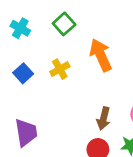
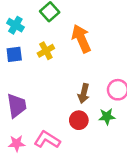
cyan cross: (20, 28) -> (15, 25), moved
blue square: (23, 73) -> (14, 54), turned 35

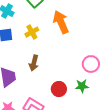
brown arrow: (84, 93) -> (34, 63), moved

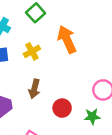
red circle: (59, 89) -> (62, 108), moved

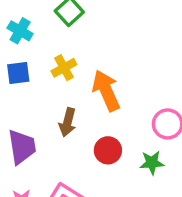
orange arrow: (67, 39) -> (106, 91), moved

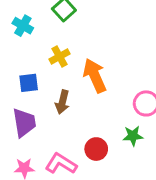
blue square: (18, 73) -> (29, 83), moved
red circle: (108, 150) -> (96, 149), moved

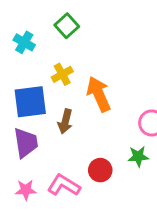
blue square: (29, 83) -> (30, 102), size x1.6

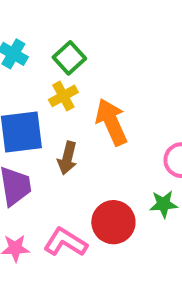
green square: (67, 26) -> (69, 58), moved
red circle: (100, 170) -> (113, 222), size x1.4

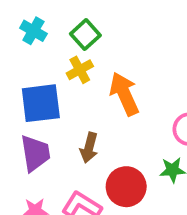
brown arrow: (67, 158) -> (89, 148), moved

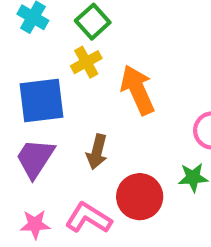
purple trapezoid: (35, 153) -> (35, 158), turned -138

